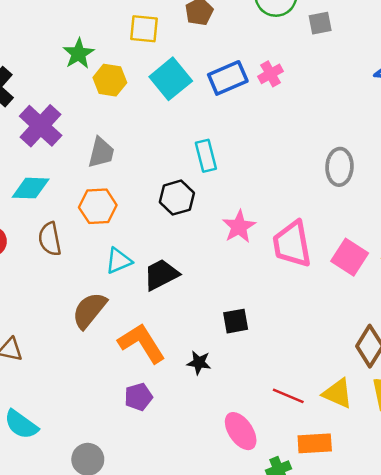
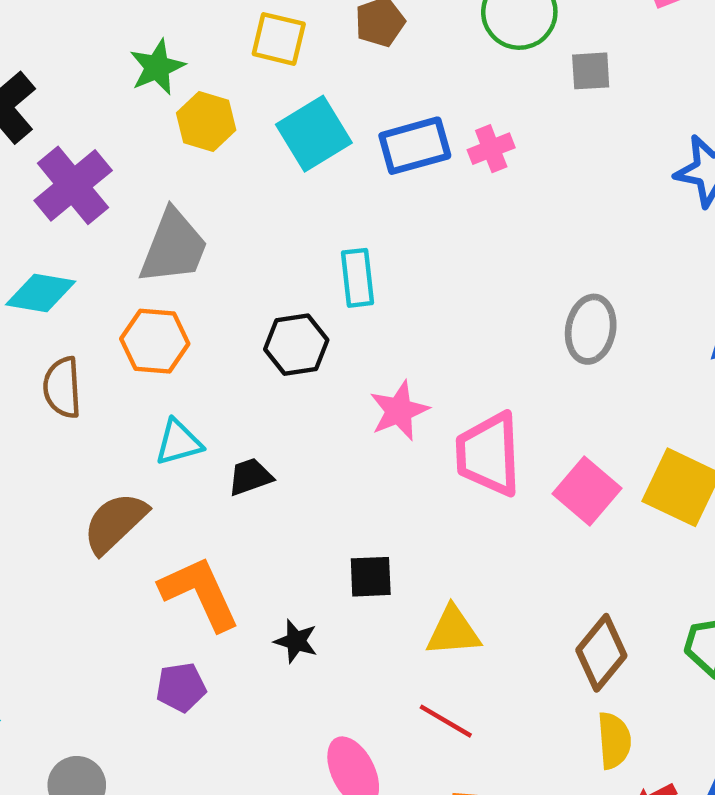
gray trapezoid: (101, 152) -> (174, 247), size x1.4
black trapezoid: (161, 275) -> (250, 477), size x0.7
yellow triangle: (338, 393) -> (453, 631), moved, turned -36

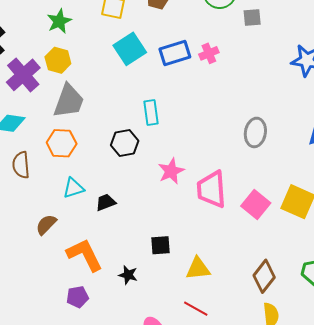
yellow hexagon: (206, 121) -> (58, 60), moved
brown semicircle: (115, 523) -> (46, 225), size x0.7

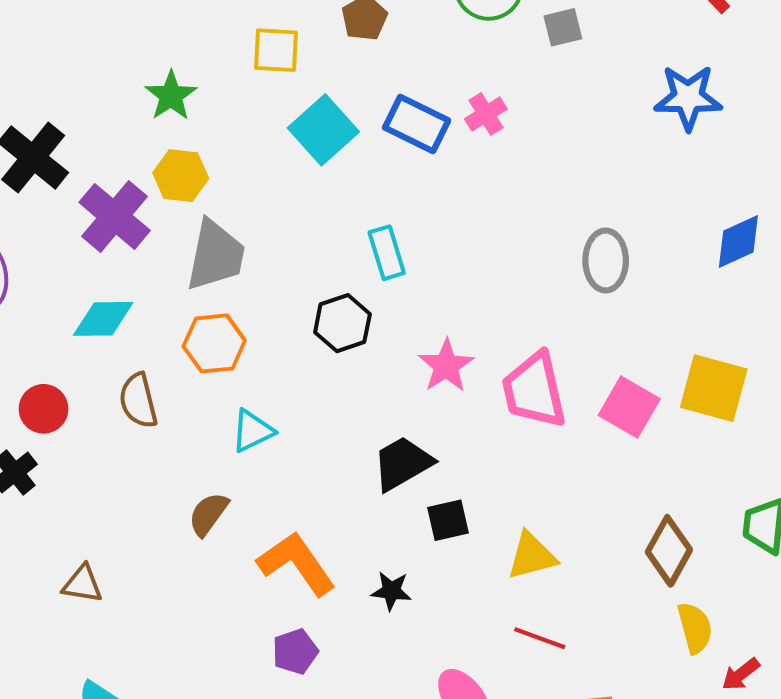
blue rectangle: (175, 53) -> (417, 124), turned 52
black trapezoid: (106, 202) -> (403, 463), moved, size x1.5

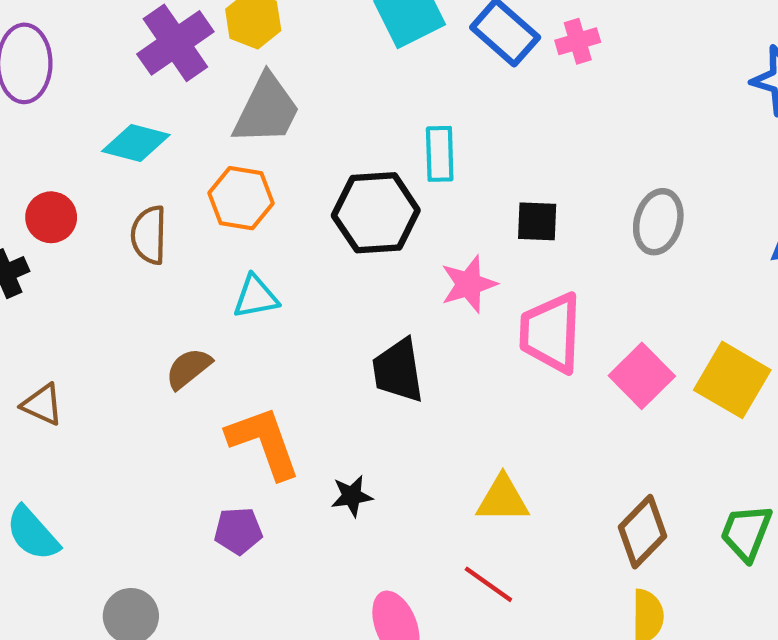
black hexagon: (342, 323) -> (376, 213), size x1.4
black trapezoid: (403, 463) -> (398, 371), turned -84
black square: (448, 520) -> (537, 221), moved
black star: (391, 591) -> (352, 496), turned -30

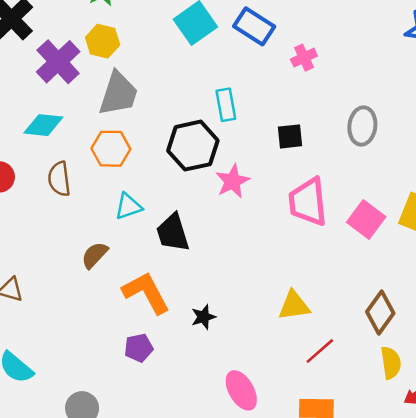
pink cross: (578, 41) -> (304, 58), moved
pink star: (469, 284) -> (233, 181), moved
black trapezoid: (398, 371) -> (173, 233), moved
red line: (488, 584) -> (320, 351), moved, turned -68

